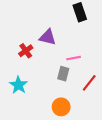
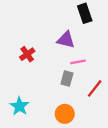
purple triangle: (48, 37) -> (66, 40), moved
cyan star: (18, 85) -> (19, 106), moved

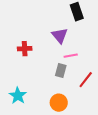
purple triangle: (66, 40) -> (60, 36), turned 36
red cross: (27, 54) -> (25, 49), turned 32

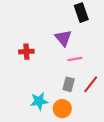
gray rectangle: (61, 71) -> (69, 84), moved
cyan star: (18, 96) -> (39, 101), moved, turned 30

